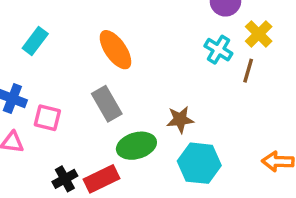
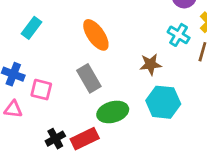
brown star: (180, 119) -> (151, 64), moved
cyan hexagon: (199, 163) -> (163, 102), moved

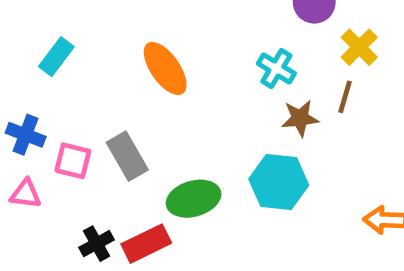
cyan cross: (179, 35) -> (276, 68), moved
brown star: (151, 64) -> (300, 118), moved
gray rectangle: (89, 78) -> (127, 156), moved

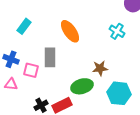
brown star: (300, 118) -> (100, 68), moved
gray rectangle: (127, 156) -> (50, 57), moved, turned 30
cyan hexagon: (279, 182) -> (119, 93), moved

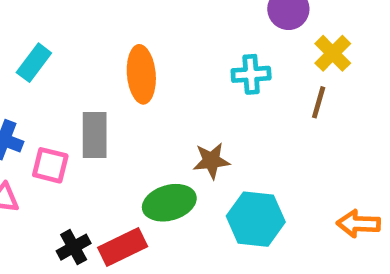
orange ellipse: (70, 31) -> (141, 74), turned 30
cyan cross: (117, 31) -> (251, 74), turned -35

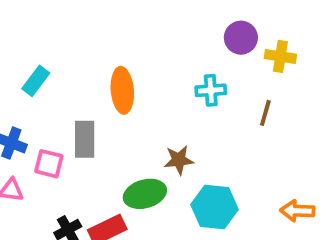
yellow cross: (333, 53) -> (280, 56), moved, turned -36

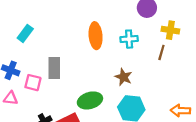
yellow cross: (280, 56) -> (170, 30), moved
orange ellipse: (122, 90) -> (96, 36), moved
brown star: (179, 160) -> (123, 77), moved, turned 30

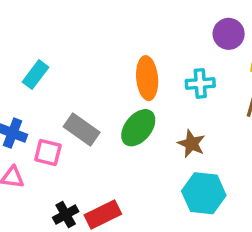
gray rectangle: (54, 68) -> (82, 129), turned -55
green ellipse: (90, 100) -> (138, 128), moved, turned -35

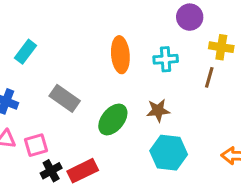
green ellipse: (138, 128) -> (113, 119), moved
brown star: (191, 144) -> (158, 110), turned -30
pink square: (48, 153) -> (36, 145), moved, turned -30

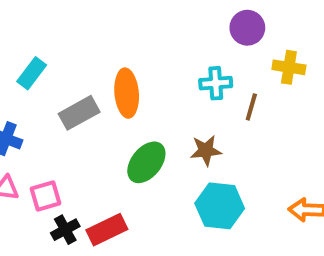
orange ellipse: (120, 55) -> (127, 93), moved
brown line: (209, 77) -> (251, 107), moved
gray rectangle: (65, 98) -> (79, 113), moved, turned -64

